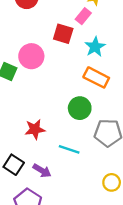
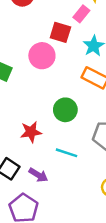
pink circle: (31, 56) -> (42, 56), moved
green circle: (80, 108) -> (65, 110), moved

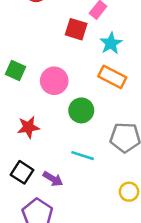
pink circle: (42, 56) -> (54, 81), moved
red star: (31, 132) -> (28, 127), moved

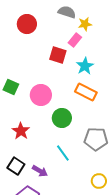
red star: (28, 127) -> (21, 131), turned -30
cyan line: (83, 156) -> (63, 153), turned 36

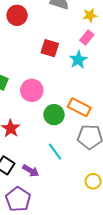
yellow star: (85, 24) -> (90, 15), moved
pink rectangle: (75, 40) -> (87, 38), moved
orange rectangle: (86, 92) -> (79, 107), moved

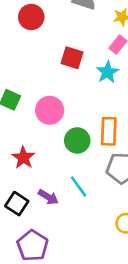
orange rectangle: (79, 107) -> (109, 131), turned 65
purple arrow: (31, 171) -> (48, 197), moved

